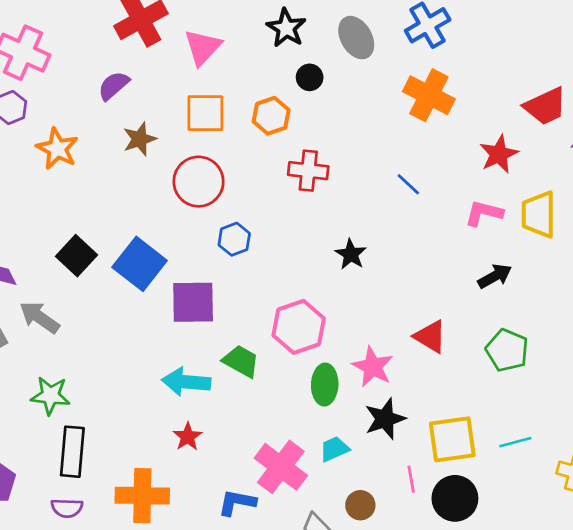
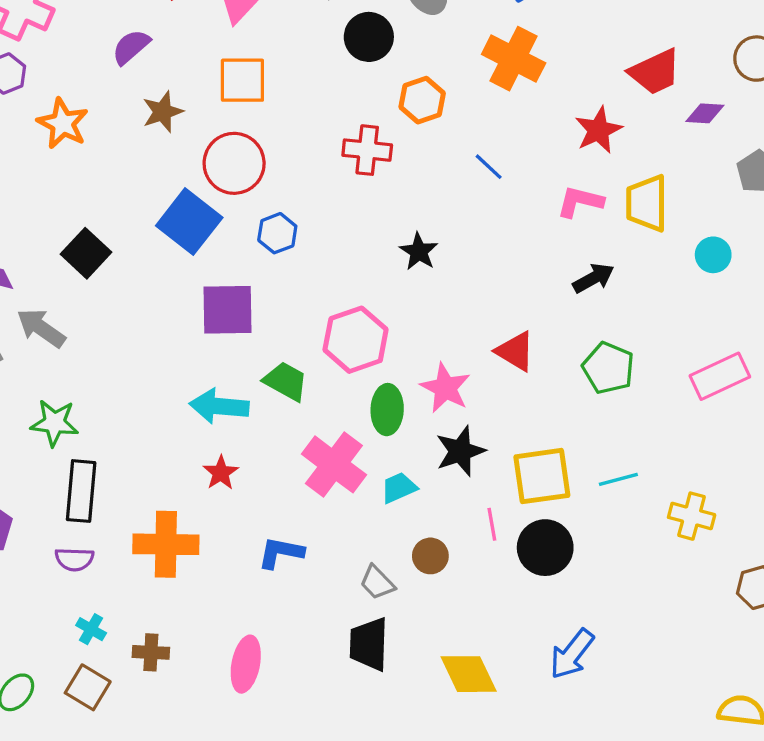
black circle: (310, 77) -> (369, 37), size x1.5
orange hexagon: (271, 116) -> (422, 100), moved
blue square: (140, 264) -> (189, 222), moved
pink cross: (281, 467) -> (334, 464), moved

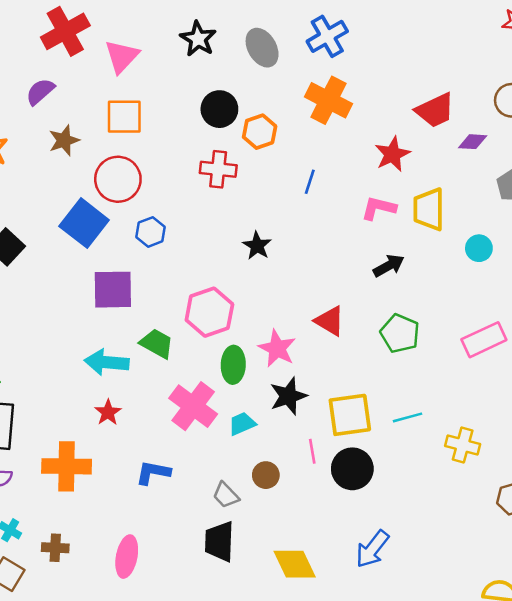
black circle: (369, 37) -> (219, 109), moved
blue line: (489, 167) -> (310, 182), turned 65

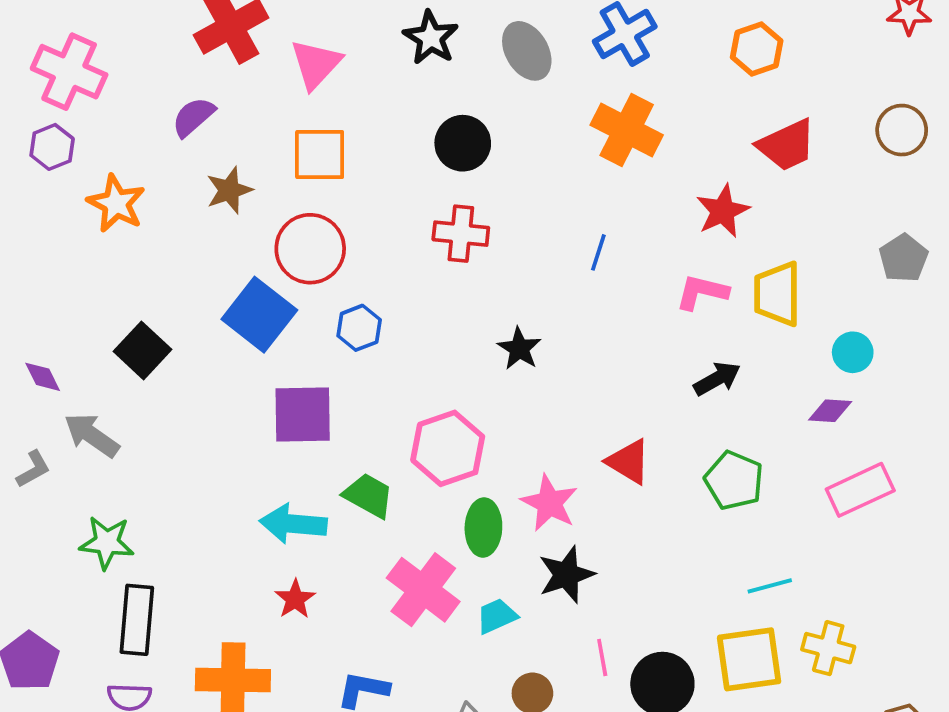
orange hexagon: (260, 132) -> (757, 49), moved
purple diamond: (473, 142) -> (830, 411), moved
yellow square: (350, 415) -> (749, 659), moved
cyan line: (407, 417) -> (770, 586), moved

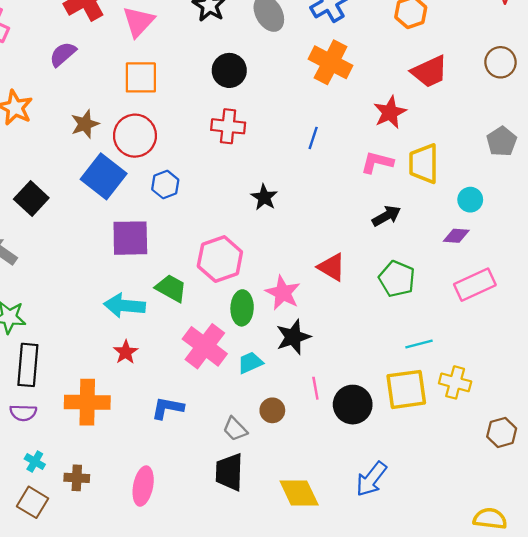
brown star: (229, 190) -> (85, 124), moved

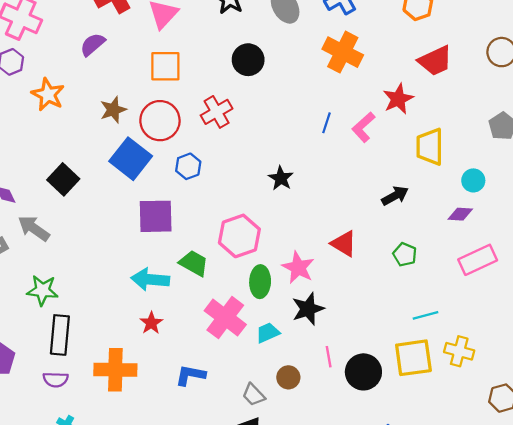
red cross: (228, 126) -> (217, 112), moved, turned -36
pink L-shape: (377, 162) -> (363, 127), moved, turned -56
green pentagon: (397, 279) -> (405, 254), size x0.7

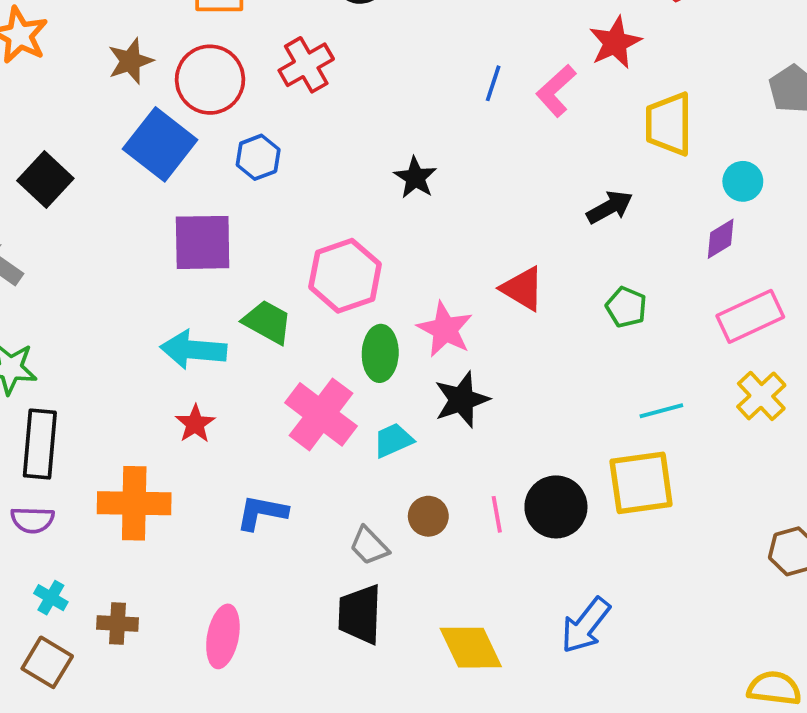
purple diamond: (460, 214) -> (721, 239), turned -35
yellow cross: (459, 351) -> (761, 396), moved, turned 32
pink line: (329, 357) -> (497, 514), moved

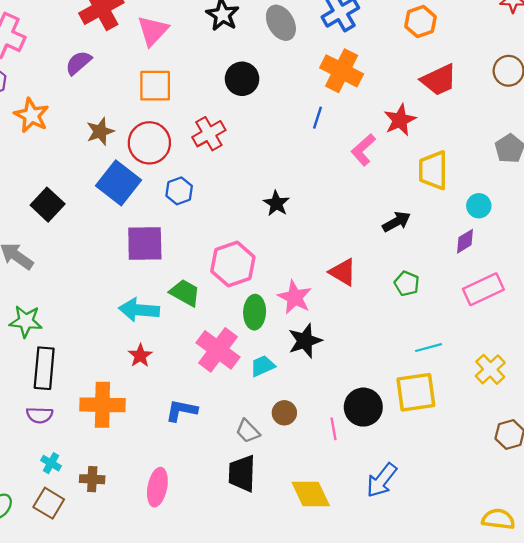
blue line: (493, 83) -> (318, 118), moved
yellow cross: (761, 396) -> (490, 369), moved
pink line: (497, 514) -> (334, 429), moved

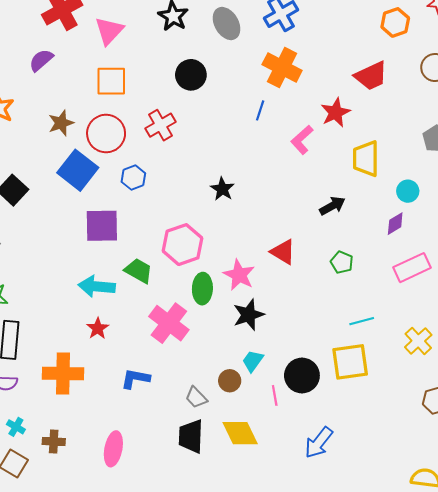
orange hexagon: (420, 22) -> (395, 22), moved
cyan trapezoid: (263, 366) -> (253, 361), moved, turned -30
yellow diamond: (311, 494) -> (240, 433), moved

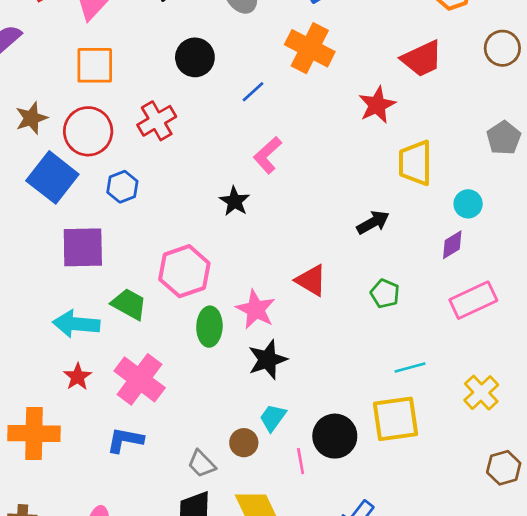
blue line: (260, 110) -> (253, 92), moved, turned 30
pink L-shape: (302, 140) -> (268, 155), moved
pink cross: (169, 323) -> (140, 379), moved

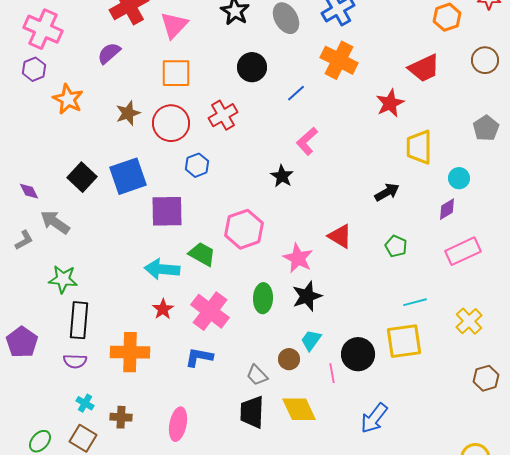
blue square: (52, 177) -> (128, 176), moved, turned 33
green ellipse: (209, 327) -> (263, 298), moved

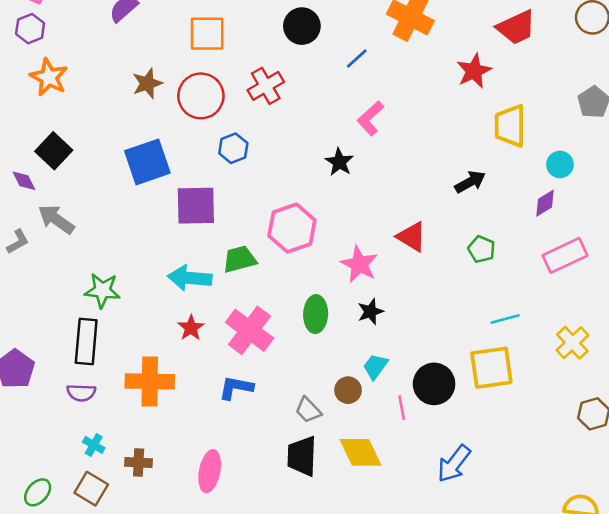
orange star: (68, 99) -> (49, 77), moved
black square: (82, 177) -> (54, 151), moved
green trapezoid: (202, 254) -> (240, 259), turned -44
green star: (63, 279) -> (102, 290), moved
black star: (307, 296) -> (370, 312), size x0.7

